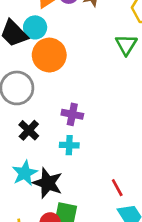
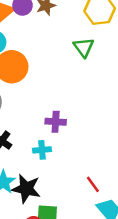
purple cross: (72, 114) -> (56, 122), moved

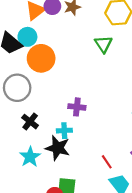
black star: (26, 189) -> (58, 148), moved

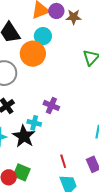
cyan circle: (27, 37) -> (43, 36), moved

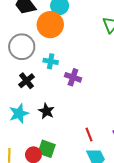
cyan cross: (34, 123) -> (51, 61), moved
black star: (24, 136) -> (46, 111), size x0.7

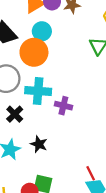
cyan cross: (51, 61) -> (38, 91), size x1.6
red line: (89, 134) -> (91, 173), moved

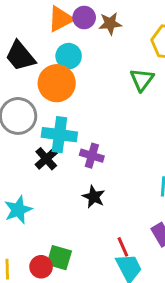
black cross: (15, 114) -> (46, 159), moved
black star: (39, 144) -> (94, 197), moved

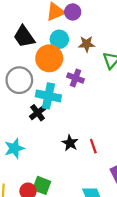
brown star: (110, 23) -> (87, 44), moved
purple cross: (92, 156) -> (76, 78), moved
red line: (123, 247) -> (93, 146), moved

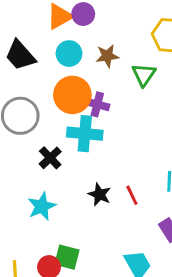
orange circle: (49, 58) -> (72, 95), moved
cyan cross: (48, 96) -> (85, 134), moved
cyan star: (14, 148) -> (42, 206), moved

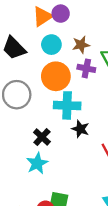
purple cross: (97, 104) -> (86, 68), moved
black cross: (50, 158) -> (42, 137), moved
black star: (99, 194) -> (80, 129), moved

